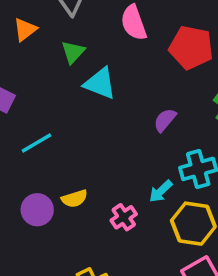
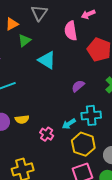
green triangle: (73, 52) -> (24, 40), moved
pink cross: (124, 217) -> (47, 134), turned -32

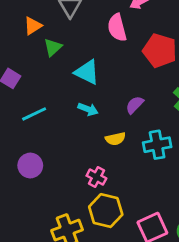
yellow semicircle: (22, 119) -> (115, 139), moved
cyan arrow: (69, 124) -> (88, 109), moved, turned -120
yellow hexagon: (83, 144) -> (106, 211), moved

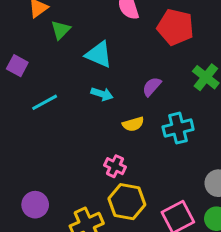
purple circle: (30, 165) -> (35, 205), moved

